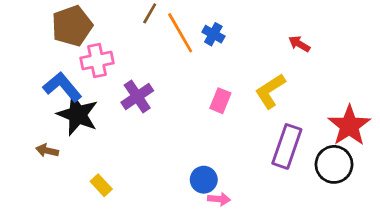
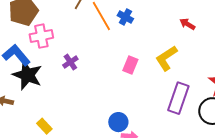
purple cross: (137, 97) -> (70, 62), size x0.7

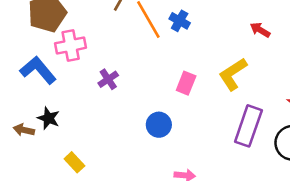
black star: (27, 75) -> (48, 118), moved, size x0.6
blue circle: (118, 122) -> (159, 125), moved

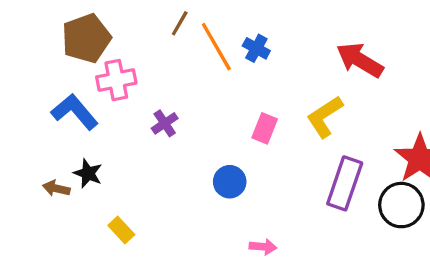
red arrow: (260, 30) -> (360, 60), size x1.8

